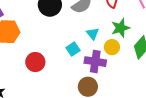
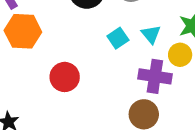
cyan square: (73, 49) -> (118, 38), moved

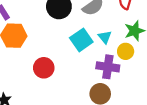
cyan square: (118, 38) -> (81, 40), size x1.5

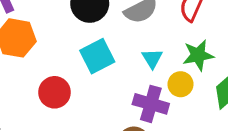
cyan square: (81, 40) -> (97, 56), moved

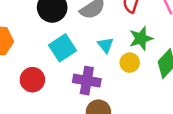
purple cross: (151, 104) -> (87, 81), moved

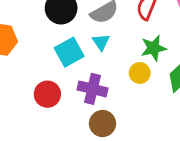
cyan triangle: (106, 45) -> (101, 42), moved
red circle: (32, 80) -> (47, 94), moved

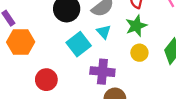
green star: (154, 48) -> (136, 26), moved
red circle: (47, 94) -> (46, 80), moved

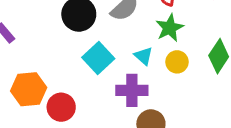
cyan triangle: (104, 32) -> (144, 56), moved
orange hexagon: (21, 42) -> (29, 89), moved

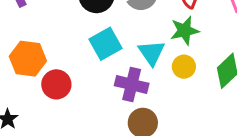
cyan triangle: (144, 56) -> (152, 53), size x1.4

